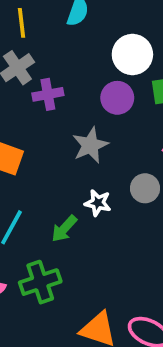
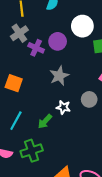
purple cross: (48, 94) -> (36, 48), turned 35
purple circle: (117, 98) -> (58, 41), moved

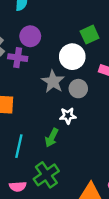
white circle: (82, 26) -> (72, 57), moved
purple circle: (58, 41) -> (30, 36), moved
gray circle: (89, 99) -> (78, 89), moved

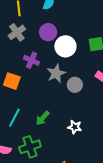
white circle: (72, 57) -> (65, 46), moved
purple cross: (18, 58) -> (32, 60), moved
white star: (68, 116) -> (75, 127), moved

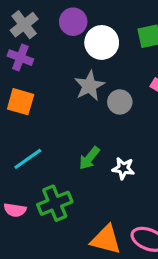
purple cross: (32, 60) -> (20, 58), moved
cyan line: (14, 118) -> (28, 159), turned 30
green arrow: (43, 118) -> (89, 158), moved

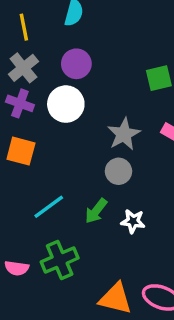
white circle: (102, 42) -> (66, 104), moved
gray star: (89, 86) -> (124, 134), moved
gray circle: (120, 102) -> (118, 171), moved
cyan line: (28, 159) -> (49, 207), moved

